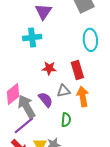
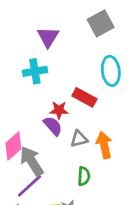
red rectangle: (77, 70) -> (84, 97), moved, turned -42
purple semicircle: (46, 100) -> (53, 126), moved

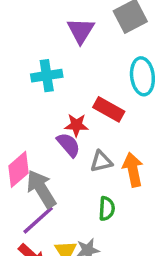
purple triangle: (48, 37) -> (81, 31), moved

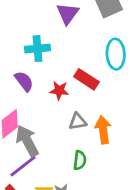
purple semicircle: (69, 145) -> (24, 81), moved

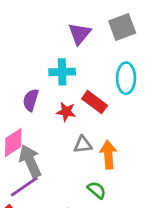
cyan cross: (38, 49) -> (62, 72), moved
purple semicircle: (24, 81) -> (31, 100), turned -130
green semicircle: (80, 160) -> (97, 190), moved, turned -60

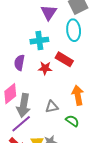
cyan ellipse: (126, 78) -> (74, 30), moved
gray triangle: (83, 145) -> (52, 107), moved
gray arrow: (30, 161) -> (23, 105), turned -140

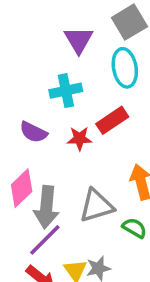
red rectangle: (64, 59) -> (112, 120), turned -60
purple semicircle: (19, 63) -> (33, 132), turned -70
gray triangle: (52, 107) -> (96, 206), size x1.5

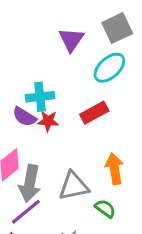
cyan ellipse: (125, 68) -> (109, 68), turned 52
cyan cross: (66, 91) -> (40, 97), moved
red star: (79, 139) -> (48, 121), moved

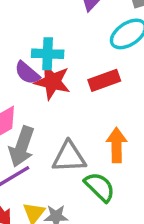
red star: (48, 121) -> (52, 82), size x1.5
green semicircle: (105, 209) -> (100, 187), size x1.4

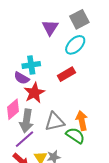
red star: (52, 82) -> (34, 93), moved, turned -30
orange arrow: (117, 145) -> (82, 121), moved

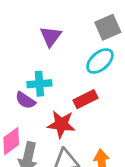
purple triangle: (50, 28) -> (51, 36), moved
red star: (34, 93) -> (61, 124), moved, turned 30

